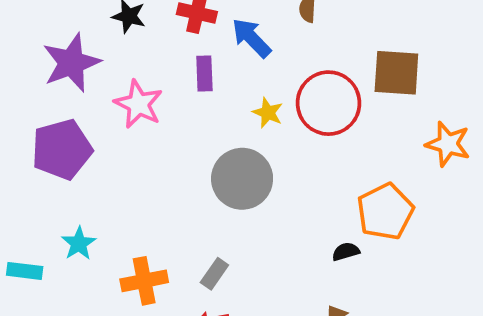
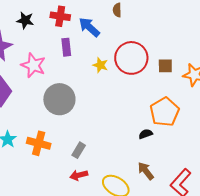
brown square: (396, 73) -> (165, 66), moved, size x0.6
gray circle: (242, 179) -> (59, 99), moved
orange cross: (144, 281) -> (39, 143), moved, turned 30

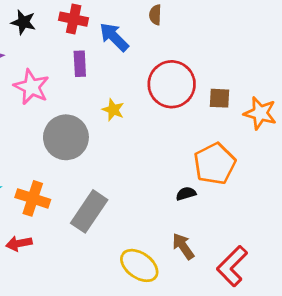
yellow star: (100, 65) -> (113, 110), moved
gray rectangle: (79, 150) -> (89, 211), size x1.8
red arrow: (79, 175) -> (19, 243), moved

